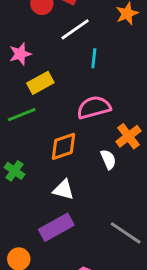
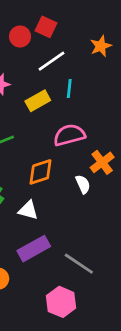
yellow rectangle: (40, 83) -> (38, 101), moved
white triangle: (64, 190) -> (28, 210), moved
gray line: (126, 233) -> (79, 264), moved

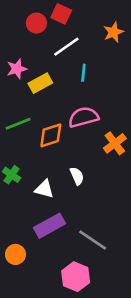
yellow rectangle: (38, 101) -> (40, 83), moved
orange diamond: (41, 172) -> (51, 135), moved
white semicircle: (83, 184) -> (77, 176), moved

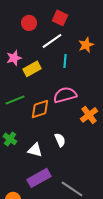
red square: (61, 14) -> (60, 18), moved
orange star: (114, 32) -> (86, 45), moved

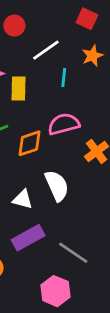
red square: (60, 18) -> (87, 19), moved
yellow rectangle: (32, 69) -> (18, 89), turned -60
white semicircle: (60, 140) -> (57, 186), size x1.6

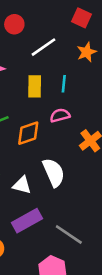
cyan line: (64, 78) -> (64, 84), moved
yellow rectangle: (18, 89) -> (35, 86), moved
pink semicircle: (64, 124) -> (60, 115), size x0.7

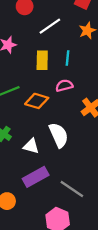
orange diamond: (28, 133) -> (37, 101), turned 35

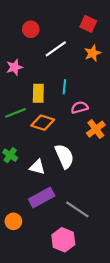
cyan line: (68, 58) -> (64, 87), moved
yellow rectangle: (42, 60) -> (38, 93), moved
pink semicircle: (64, 86) -> (80, 107), moved

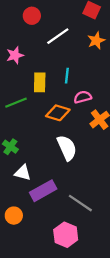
orange diamond: (43, 123) -> (58, 113), moved
white triangle: (37, 167) -> (23, 173), moved

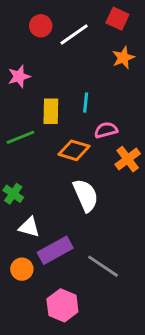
white line: (58, 36) -> (74, 34), moved
orange circle: (14, 216) -> (22, 269), moved
pink hexagon: (66, 235) -> (62, 305), moved

